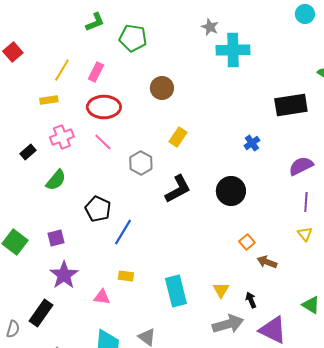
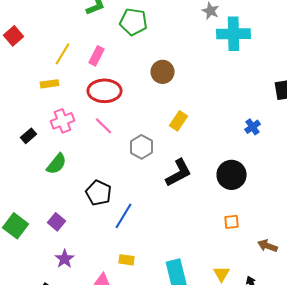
purple square: (56, 238) -> (56, 222), turned -36
orange square: (247, 242) -> (232, 222), moved, turned 35
purple star: (64, 275) -> (64, 259), size x0.7

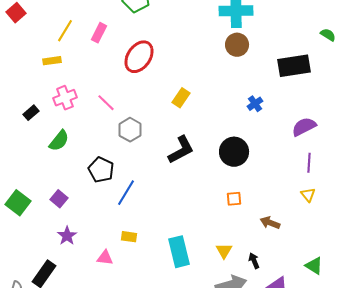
brown circle: (162, 72) -> (237, 45), moved
red ellipse: (104, 91) -> (139, 57), moved, turned -56
gray hexagon: (142, 147) -> (130, 130), moved

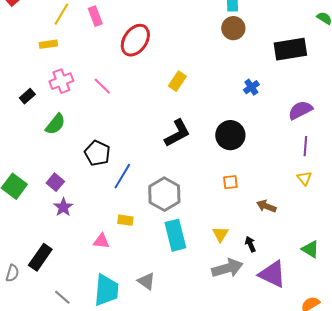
pink rectangle: (99, 33) -> (95, 16), turned -48
gray hexagon: (130, 130) -> (164, 194), moved, size x1.4
purple star: (67, 236) -> (63, 207), moved

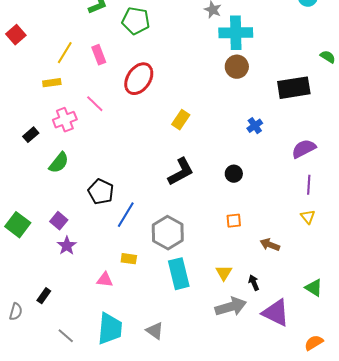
pink line: (102, 86) -> (95, 104), moved
black circle: (230, 135) -> (234, 174), size x0.6
black rectangle: (40, 257) -> (44, 296), size x0.6
gray triangle: (146, 281) -> (155, 331), moved

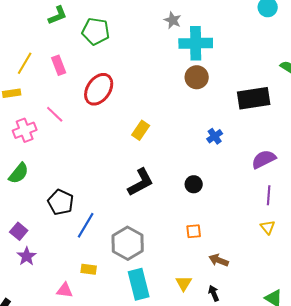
brown arrow: (270, 245) -> (219, 260), moved

